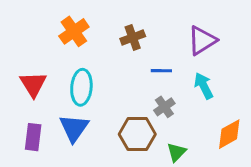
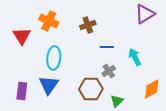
orange cross: (74, 31) -> (49, 21), turned -30
purple triangle: (202, 41) -> (145, 14), moved
red triangle: (33, 84) -> (22, 36), moved

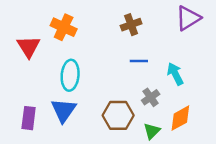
brown cross: (88, 25) -> (131, 25), moved
gray cross: (109, 71) -> (151, 97), moved
orange diamond: (152, 89) -> (180, 118), moved

